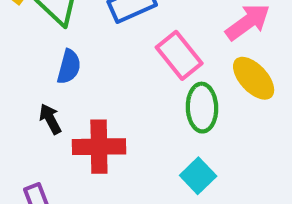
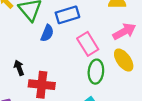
blue semicircle: (69, 67) -> (47, 33), moved

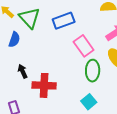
blue semicircle: (47, 33) -> (14, 40), moved

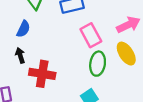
blue semicircle: (14, 40) -> (23, 29), moved

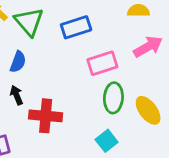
pink rectangle: (91, 35) -> (102, 63), turned -75
yellow ellipse: (126, 54) -> (148, 110), moved

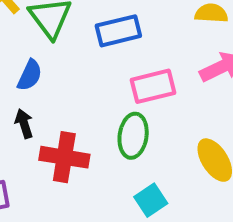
green ellipse: (113, 98) -> (133, 136), moved

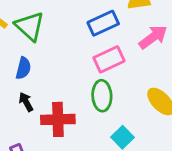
blue rectangle: (118, 31) -> (103, 23), moved

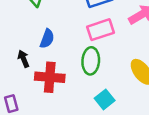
blue semicircle: (23, 68) -> (47, 39), moved

